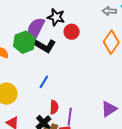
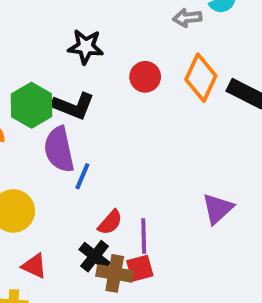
purple semicircle: (36, 29) -> (59, 149), moved, turned -30
red circle: (72, 32) -> (145, 77), moved
red semicircle: (54, 107) -> (110, 222), turned 48

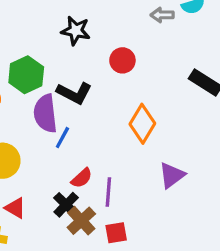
orange diamond: (201, 78) -> (142, 124), moved
black L-shape: (73, 106) -> (74, 93), moved
red square: (140, 268) -> (116, 233), moved
brown cross: (115, 273) -> (81, 221), turned 32

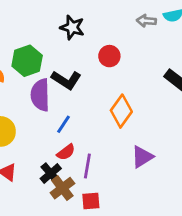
blue line: (62, 138) -> (64, 124), moved

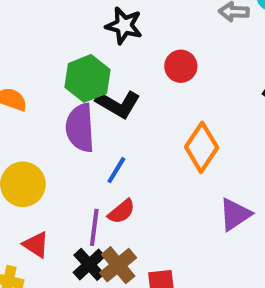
green hexagon: (27, 61) -> (88, 78), moved
purple line: (87, 166) -> (94, 227), moved
black cross: (51, 173) -> (89, 264), moved

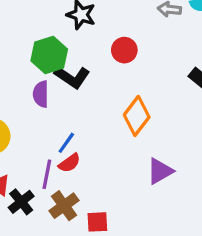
purple semicircle: (80, 128) -> (41, 94), size x0.7
blue line: (116, 170) -> (66, 143), moved
black cross: (89, 264) -> (21, 202), moved

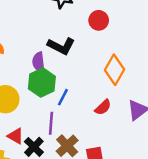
green hexagon: (49, 55) -> (42, 83), moved
red semicircle: (69, 163) -> (103, 107), moved

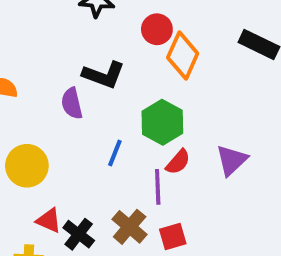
orange diamond: (114, 70) -> (183, 55), moved
green hexagon: (42, 83) -> (162, 122), moved
purple line: (51, 123) -> (158, 187), moved

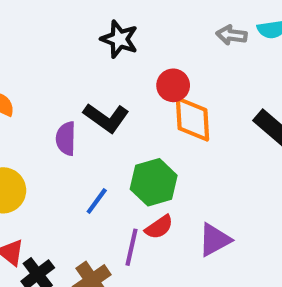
orange diamond: (183, 55) -> (192, 119), turned -42

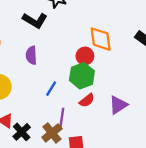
red circle: (173, 85) -> (85, 56), moved
black L-shape: (106, 118) -> (35, 20), moved
purple line: (131, 247) -> (62, 118), moved

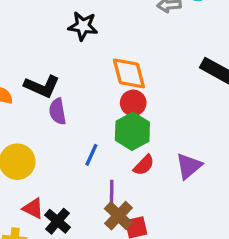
black L-shape: (35, 20) -> (42, 86), moved
orange diamond: (101, 39) -> (129, 73), moved
brown cross: (52, 133) -> (119, 216), moved

